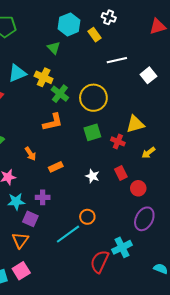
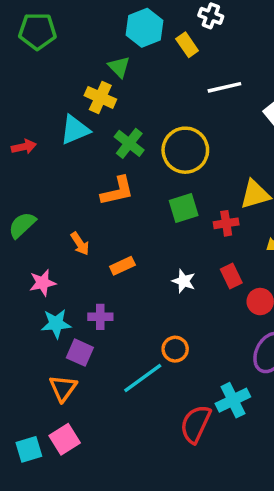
cyan triangle: (17, 73) -> (75, 130), moved
yellow cross: (44, 77) -> (100, 97), moved
red cross: (118, 141) -> (226, 223), turned -32

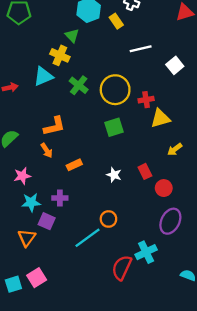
orange L-shape: (117, 191) -> (54, 126), moved
red cross: (226, 223) -> (146, 100), moved
orange triangle: (63, 388) -> (27, 238), moved

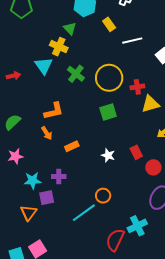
yellow rectangle: (116, 21) -> (109, 24), moved
cyan triangle: (43, 76) -> (44, 66), turned -42
pink star: (22, 176) -> (15, 156), moved
purple square: (47, 221) -> (47, 198), turned -35

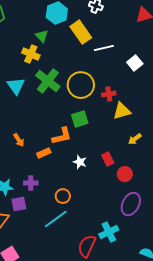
yellow rectangle: (109, 24) -> (81, 32), size x1.6
cyan triangle: (44, 66) -> (16, 86), moved
green cross: (76, 74) -> (48, 81), size x1.4
orange L-shape: (54, 111) -> (62, 136), moved
orange circle: (103, 196) -> (63, 196), moved

